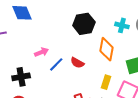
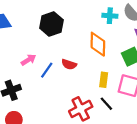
black hexagon: (84, 24) -> (51, 24), moved

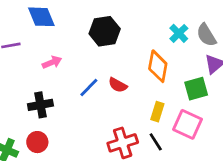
cyan cross: (110, 16) -> (179, 33), turned 32
pink arrow: (28, 60) -> (52, 62), moved

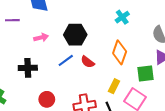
black hexagon: (105, 31) -> (75, 35), moved
cyan cross: (179, 33) -> (122, 17), moved
red circle: (37, 142) -> (47, 99), moved

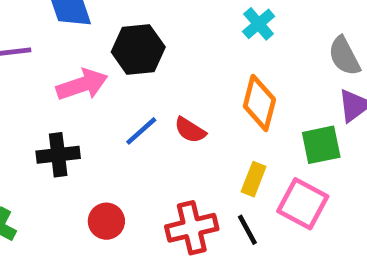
black hexagon: (75, 35) -> (138, 49), moved
pink arrow: (41, 37) -> (82, 85), size x1.5

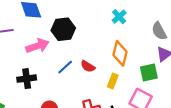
yellow rectangle: (254, 179) -> (113, 81), moved

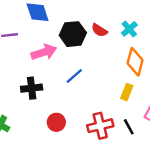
cyan cross: (119, 17) -> (129, 29), moved
red semicircle: (88, 66) -> (99, 30), moved

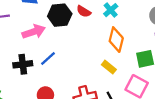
blue line: (74, 76) -> (48, 59), moved
yellow rectangle: (127, 92) -> (109, 67), turned -72

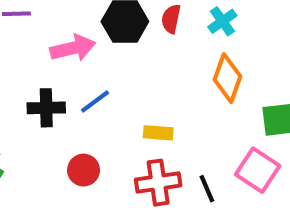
red semicircle: (84, 11) -> (171, 19), turned 64
yellow rectangle: (109, 67) -> (158, 133), moved, turned -40

